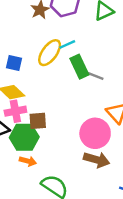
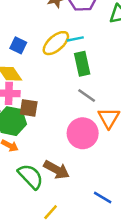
gray line: (94, 75) -> (87, 95), moved
brown arrow: (97, 160) -> (57, 170), moved

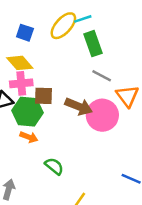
brown arrow: (57, 170) -> (79, 106), moved
green semicircle: (31, 176) -> (54, 166), size x0.7

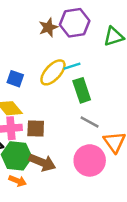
brown square: (44, 96) -> (36, 128), moved
brown arrow: (79, 106) -> (42, 162), moved

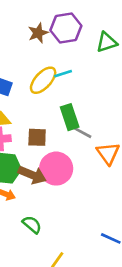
green rectangle: (82, 90) -> (70, 117), moved
brown square: (36, 128) -> (37, 137), moved
pink circle: (90, 160) -> (56, 169), moved

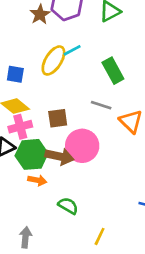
green rectangle: (70, 117) -> (113, 71), moved

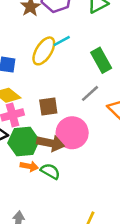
gray line: (101, 105) -> (90, 93), turned -60
green semicircle: (68, 206) -> (50, 171), moved

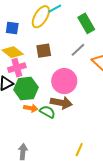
brown square: (48, 106) -> (44, 51), moved
brown arrow: (51, 143) -> (61, 103), moved

